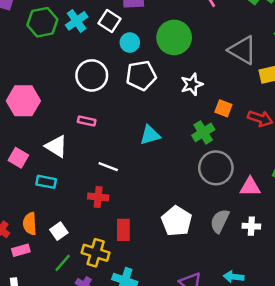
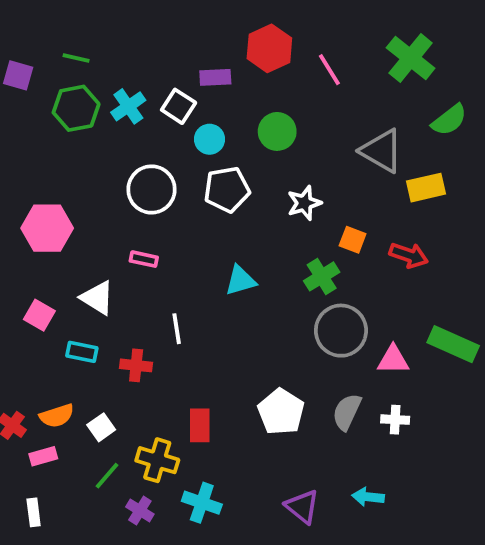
green circle: (174, 37) -> (277, 131), size x0.7
white line: (108, 167) -> (177, 329), turned 60
red cross: (98, 197) -> (136, 365), moved
orange semicircle: (30, 224) -> (57, 416), turned -105

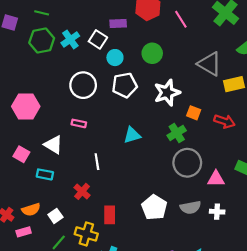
white star: (304, 203) -> (167, 93), size x1.4
red cross: (136, 365) -> (82, 191), moved, turned 35
gray semicircle: (347, 412) -> (190, 207), turned -126

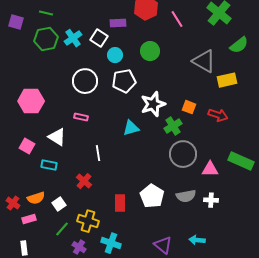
white star: (167, 93) -> (153, 104), moved
red rectangle: (110, 215) -> (120, 203), moved

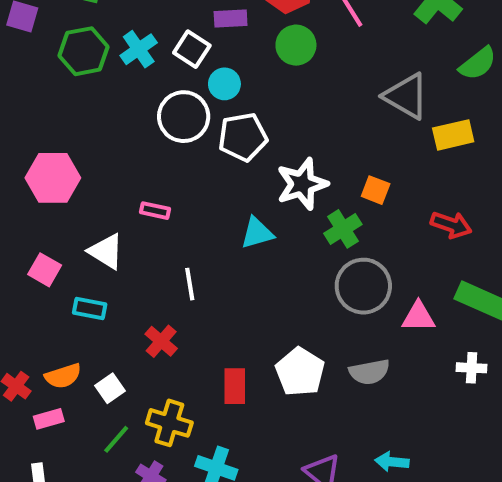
green circle: (150, 51) -> (296, 45), moved
white circle: (85, 81) -> (184, 117), moved
red arrow: (218, 115) -> (451, 225), moved
white cross: (211, 200) -> (472, 368), moved

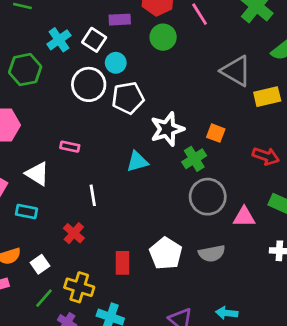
green hexagon: (84, 51) -> (25, 70), moved

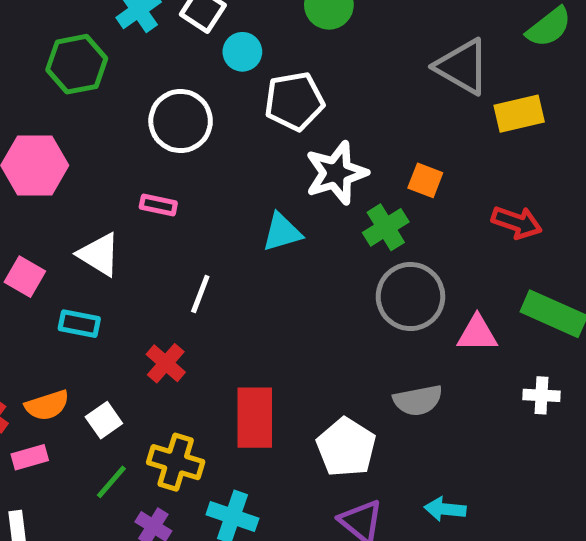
white circle: (89, 84) -> (181, 121), moved
white pentagon: (128, 98) -> (294, 101), moved
white line: (93, 195) -> (200, 294), turned 30
white pentagon: (166, 253) -> (346, 447), moved
red rectangle: (123, 263) -> (255, 418), size x1.4

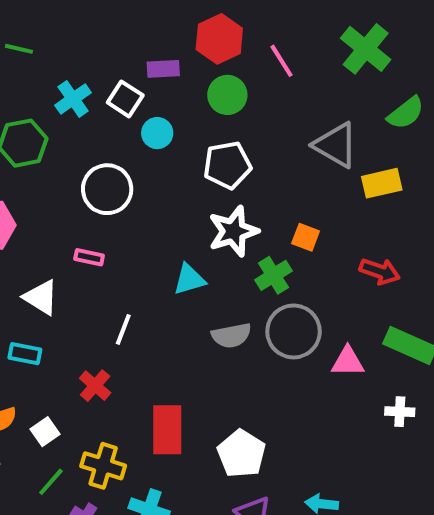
white pentagon: (294, 101) -> (227, 165), moved
gray semicircle: (418, 400) -> (231, 335), moved

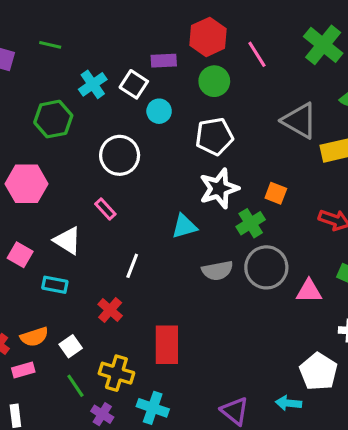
pink rectangle: (89, 257) -> (105, 209), turned 35
white pentagon: (241, 454) -> (318, 372), moved
green line: (51, 482) -> (75, 386), turned -75

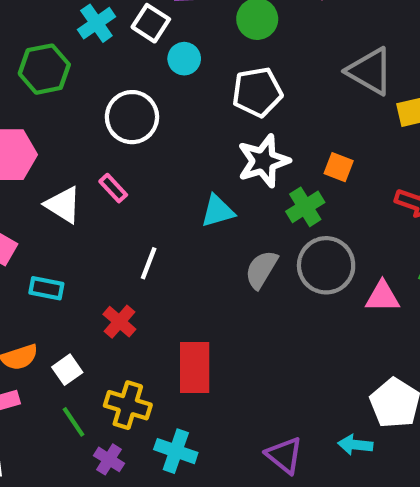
white triangle: (68, 241) -> (63, 205), moved
gray semicircle: (217, 271) -> (261, 269), turned 132

